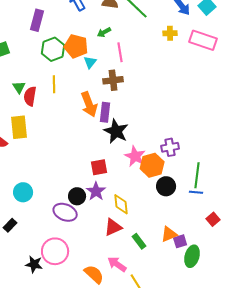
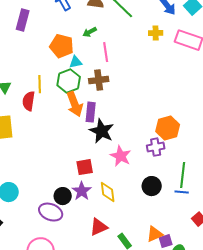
green hexagon: (53, 49) -> (69, 81), moved
cyan triangle: (90, 62) -> (76, 62), turned 40
red semicircle: (30, 96) -> (29, 101), moved
orange hexagon: (152, 165) -> (168, 128), moved
yellow diamond: (121, 204) -> (108, 192), moved

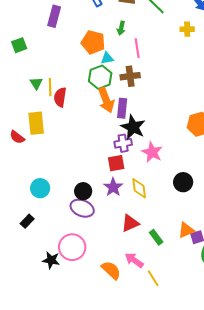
green arrow: (90, 32) -> (121, 28), turned -48
yellow line: (40, 84) -> (50, 87), moved
purple cross: (156, 147) -> (123, 143), moved
black circle: (63, 196) -> (83, 191), moved

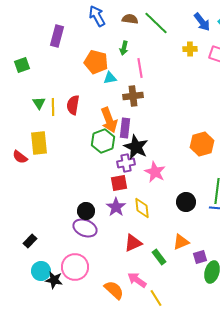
green hexagon: (100, 77) -> (103, 141), moved
red semicircle: (60, 97) -> (73, 105), moved
cyan circle: (40, 188) -> (41, 271), moved
orange triangle: (186, 230) -> (181, 242), moved

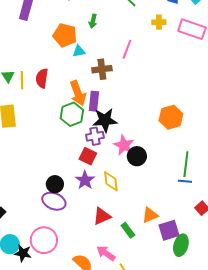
pink line: (140, 68) -> (127, 49), moved, turned 30
black star: (136, 147) -> (105, 120), turned -30
red square: (119, 183) -> (88, 156), turned 36
black circle: (186, 202) -> (137, 156), moved
purple square: (200, 257) -> (169, 230), size x1.5

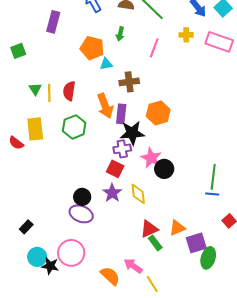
pink line: (127, 49) -> (154, 48), moved
green hexagon: (72, 114) -> (74, 127), moved
orange hexagon: (171, 117) -> (158, 113), moved
red triangle: (102, 216) -> (149, 229), moved

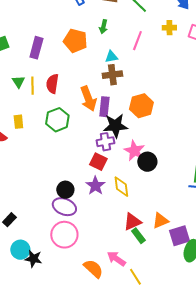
purple rectangle: (53, 22) -> (36, 48), moved
cyan triangle: (106, 64) -> (111, 57), moved
yellow rectangle: (35, 129) -> (18, 122), size x0.6
pink circle: (71, 253) -> (64, 235), moved

